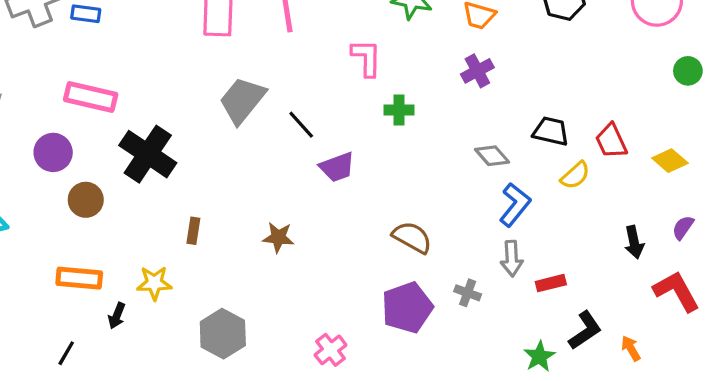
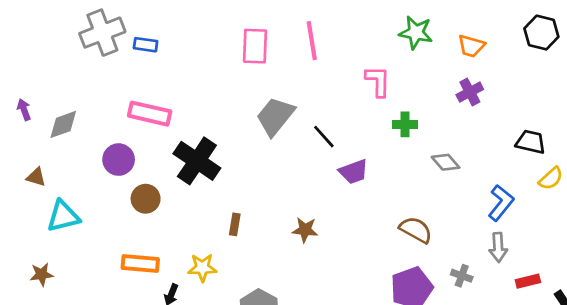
gray diamond: (492, 156) -> (446, 162), moved
red rectangle: (551, 283) -> (528, 281), moved

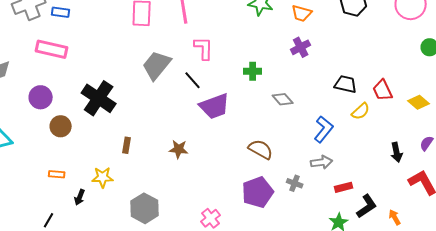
pink L-shape: (378, 81) -> (204, 48), moved
pink rectangle: (150, 114) -> (52, 49), moved
purple trapezoid: (354, 172) -> (215, 106), size x1.4
gray arrow: (498, 247) -> (322, 162), turned -95
orange rectangle: (140, 264) -> (57, 174), size x0.6

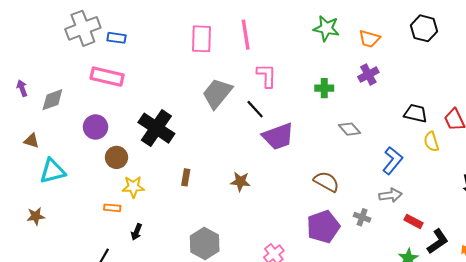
green cross: (253, 71) -> (324, 88), moved
yellow semicircle: (361, 111) -> (431, 142), turned 114
yellow star: (103, 177) -> (133, 187), moved
red rectangle: (344, 187) -> (414, 221), turned 42

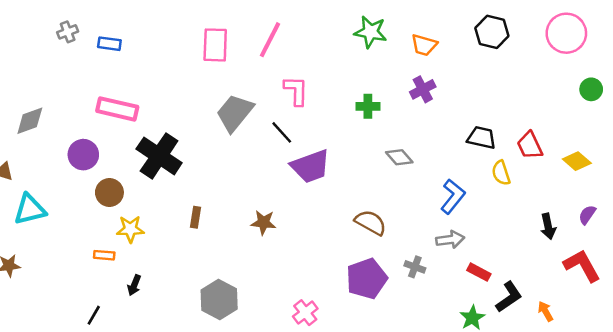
gray cross: (83, 28) -> (68, 32), size x0.5
pink line: (246, 35) -> (270, 40), turned 36
pink rectangle: (107, 77) -> (117, 109), moved

